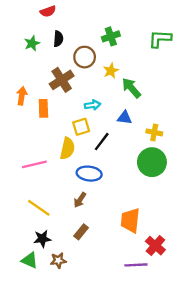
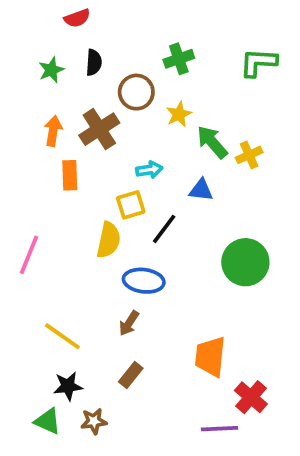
orange arrow: (22, 96) -> (53, 131), moved
yellow cross: (154, 132) -> (249, 155), moved, turned -35
pink line: (34, 164) -> (29, 255), moved, turned -55

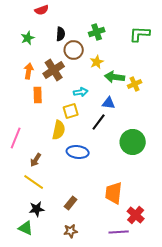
black semicircle: (94, 63) -> (61, 34), moved
green arrow: (212, 142) -> (115, 77), turned -42
black line: (164, 229) -> (99, 122), moved
brown arrow: (129, 323) -> (36, 160), moved
brown star: (94, 421) -> (71, 231), moved

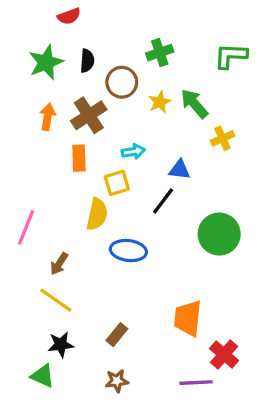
black semicircle: (61, 34) -> (87, 61), moved
green star: (28, 38) -> (46, 62), size x1.5
green arrow: (115, 77) -> (194, 104), moved, turned 42
orange rectangle: (38, 95) -> (79, 158), moved

